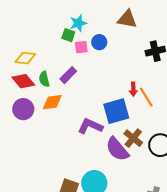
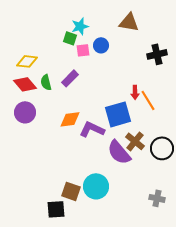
orange diamond: (52, 102) -> (70, 119), moved

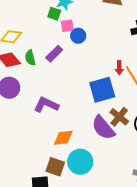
blue circle: (101, 45) -> (78, 36), moved
orange diamond: (70, 119) -> (63, 138), moved
purple L-shape: (92, 129) -> (46, 105), moved

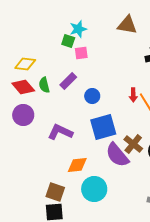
blue circle: (78, 36) -> (92, 96), moved
blue square: (102, 90) -> (103, 127), moved
brown square: (55, 167) -> (55, 192), moved

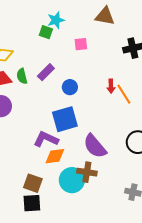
pink square: (81, 53) -> (81, 44), moved
blue square: (103, 127) -> (65, 119), moved
purple L-shape: (60, 132) -> (46, 139), moved
brown cross: (133, 144) -> (87, 172), moved, turned -30

